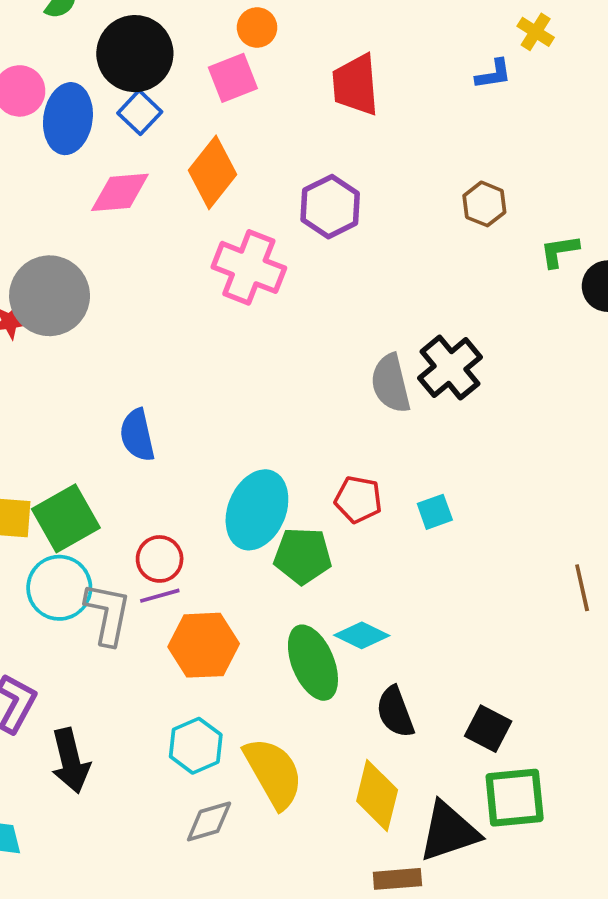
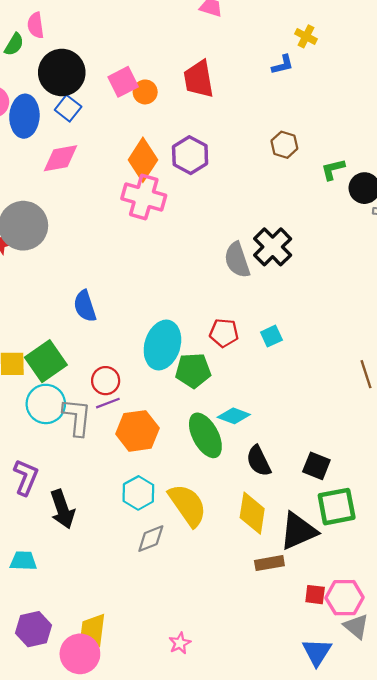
orange circle: (257, 28) -> (145, 92), moved
orange diamond: (212, 172) -> (143, 160), moved

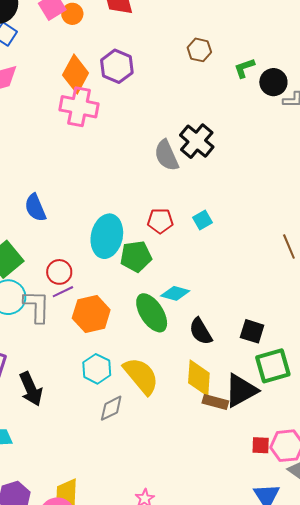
brown rectangle: (269, 563) -> (215, 402), moved, turned 30

